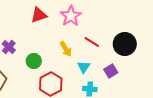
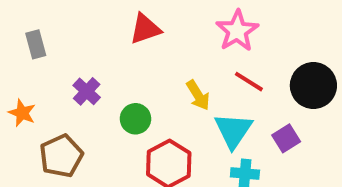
pink star: (71, 16) -> (237, 31), moved
cyan triangle: (84, 67) -> (233, 130), size x1.5

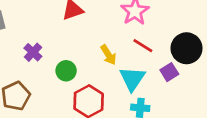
purple square: (286, 138) -> (169, 72), moved

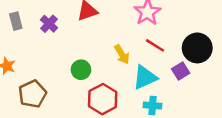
purple cross: (33, 52) -> (49, 24), moved
cyan triangle: (132, 79) -> (145, 77), turned 32

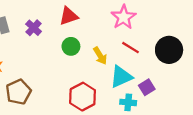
green circle: (81, 70) -> (71, 46), moved
purple square: (181, 71) -> (147, 87), moved

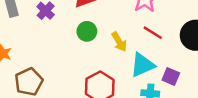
purple square: (147, 87) -> (171, 77), turned -35

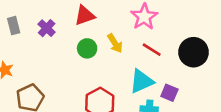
yellow arrow: (119, 42) -> (115, 43), moved

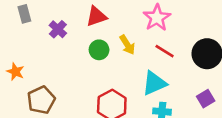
gray rectangle: (14, 26) -> (24, 14), moved
purple square: (169, 93) -> (206, 99), moved, turned 36

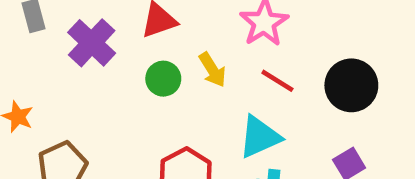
purple cross: (58, 29) -> (92, 43), size x1.5

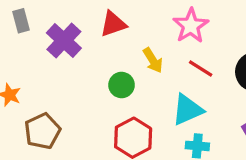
green circle: (163, 79) -> (122, 85), moved

